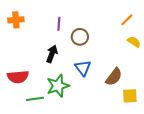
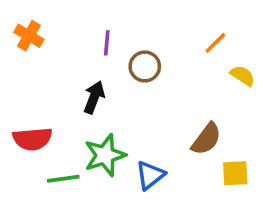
orange cross: (16, 20) -> (29, 36), turned 35
orange line: (127, 20) -> (215, 43), moved
blue triangle: (83, 68) -> (150, 175), moved, turned 30

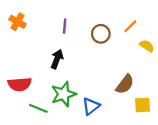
brown circle: (145, 66) -> (101, 34), moved
green line: (63, 179) -> (38, 108), turned 30

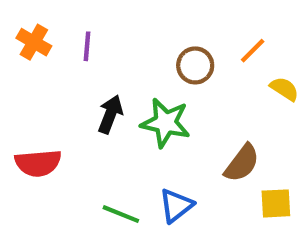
purple line: (65, 26) -> (87, 46), moved
green star: (64, 94) -> (165, 123), moved, turned 30
green line: (38, 108) -> (121, 214), moved

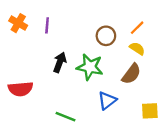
yellow semicircle: (284, 89) -> (137, 48), moved
brown semicircle: (242, 163) -> (131, 74), moved
blue triangle: (176, 206) -> (107, 100), moved

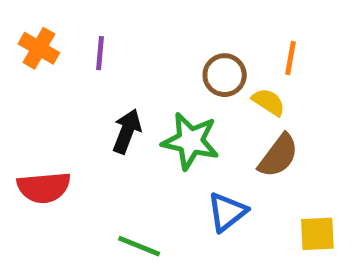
orange line: (137, 28) -> (291, 58), turned -35
yellow semicircle: (137, 48) -> (269, 102), moved

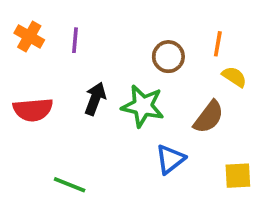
yellow semicircle: (269, 102) -> (234, 77), moved
red semicircle: (44, 187) -> (33, 110), moved
green line: (139, 246) -> (70, 185), moved

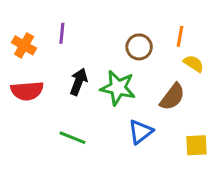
orange cross: (29, 36) -> (24, 45), moved
green line: (70, 185) -> (72, 138), moved

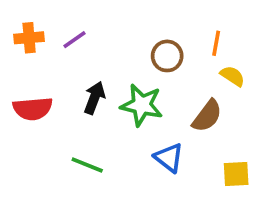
purple line: (62, 33) -> (74, 40), turned 50
orange cross: (24, 45) -> (29, 38), moved, turned -35
blue triangle: (141, 132) -> (169, 158), turned -44

